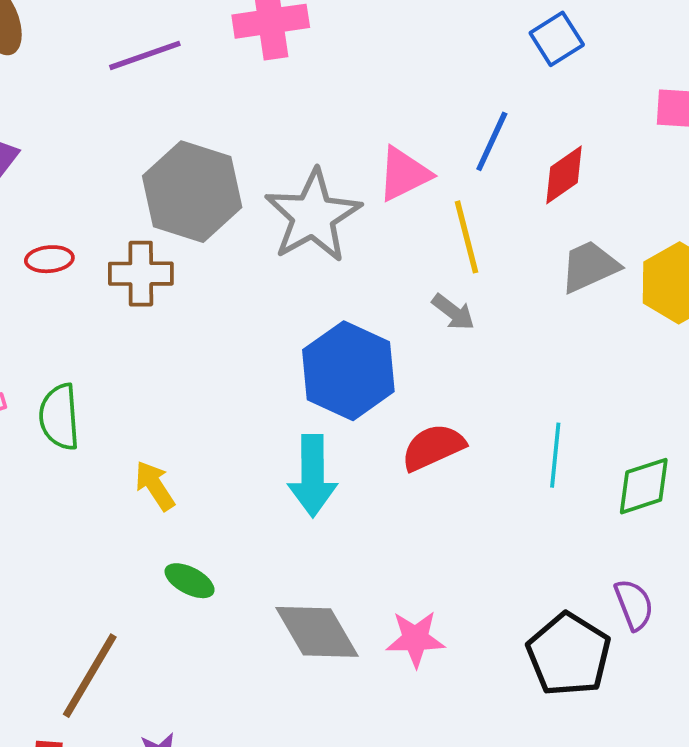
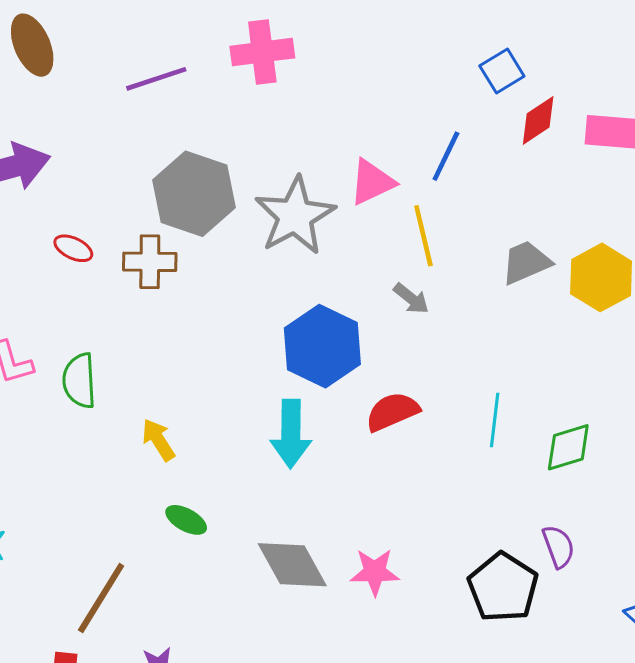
red diamond: (564, 175) -> (538, 120), moved
red ellipse: (49, 259) -> (73, 248), turned 30

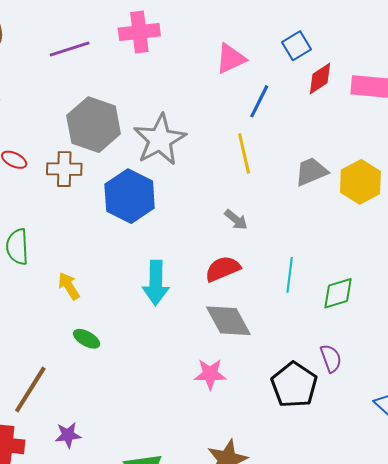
pink triangle: (372, 182) -> (231, 59), moved
gray arrow: (411, 298) -> (236, 220), moved
blue hexagon: (322, 346) -> (130, 196), moved
gray diamond: (292, 565) -> (228, 321), moved

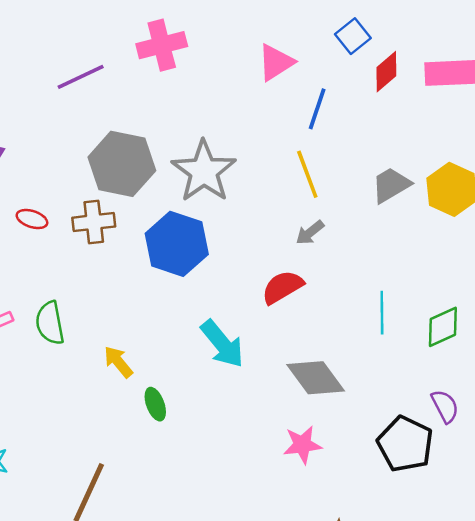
gray arrow: (236, 220) -> (310, 233), moved, turned 110
red semicircle: (223, 269) -> (282, 287), moved
cyan arrow: (156, 283) -> (222, 344), turned -33
green ellipse: (87, 339) -> (155, 404), moved, turned 48

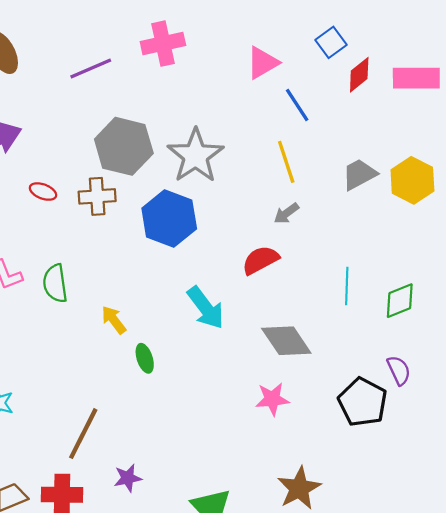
blue line: (317, 109) -> (297, 105), turned -54

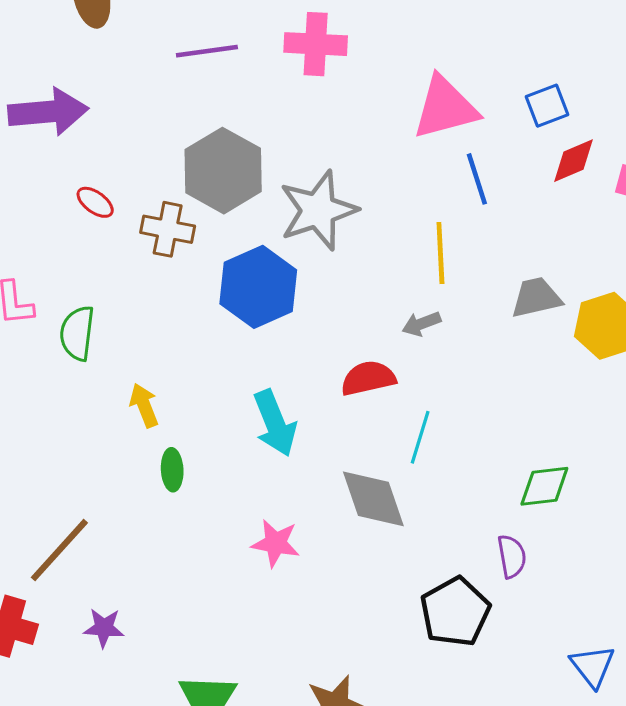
pink triangle: (263, 63) -> (445, 108), size x1.4
cyan line: (347, 286) -> (420, 437), moved
purple semicircle: (399, 370) -> (512, 556), moved
pink star: (272, 399) -> (276, 543), moved

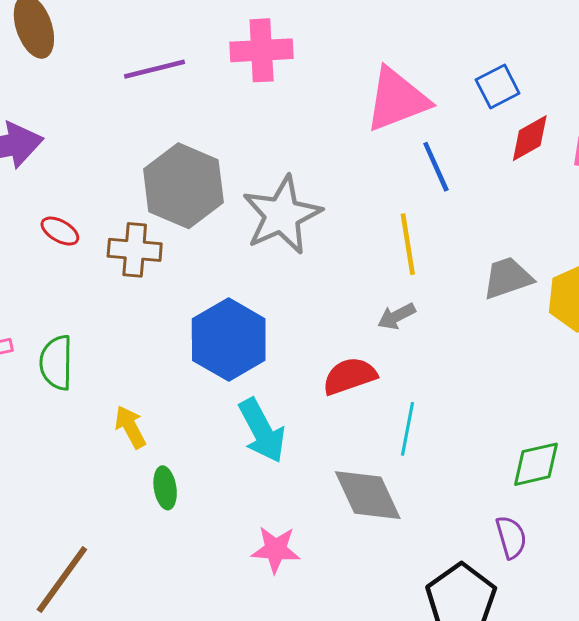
blue hexagon: (258, 287) -> (229, 340), moved

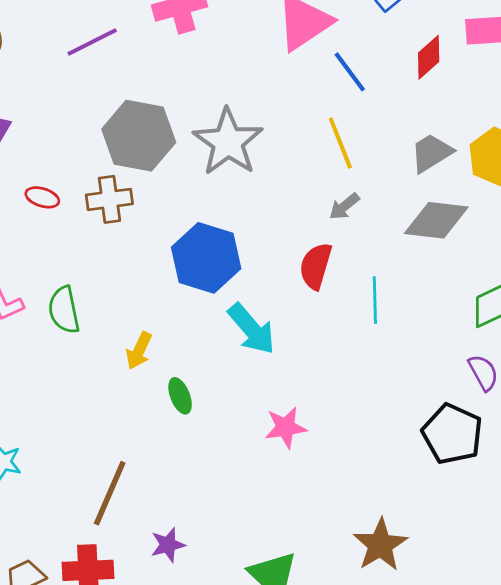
red diamond: (530, 138) -> (429, 57), moved
red semicircle: (350, 376) -> (316, 266), turned -42
yellow arrow: (130, 427) -> (139, 351), turned -114
gray diamond: (368, 495) -> (436, 220), moved, turned -46

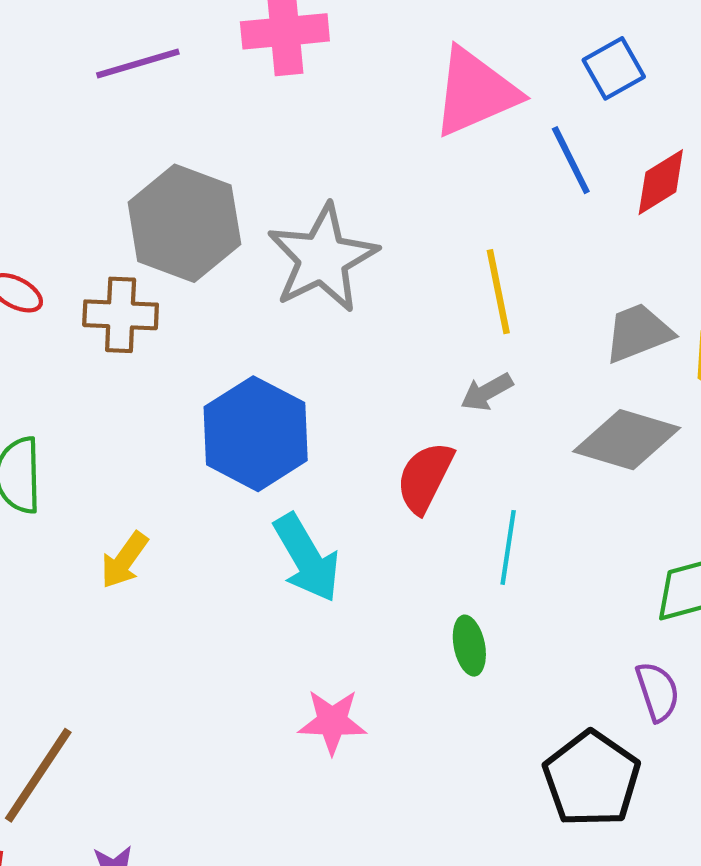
blue line: (350, 72) -> (571, 160), moved
green ellipse: (180, 396) -> (469, 646), moved

